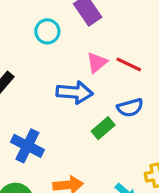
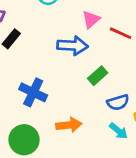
red line: (129, 64) -> (121, 33), moved
blue semicircle: (130, 108) -> (118, 102), moved

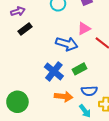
blue cross: (33, 92) -> (54, 71), moved
orange arrow: (69, 125) -> (64, 96), moved

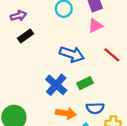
pink triangle: (84, 29) -> (95, 26), moved

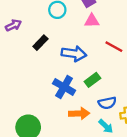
pink triangle: (95, 26) -> (92, 21), turned 35
black rectangle: (26, 36) -> (40, 43), moved

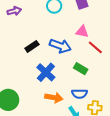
pink triangle: (92, 21) -> (82, 32), moved
black rectangle: (40, 43) -> (32, 46), moved
green rectangle: (92, 80) -> (81, 69), moved, turned 56

